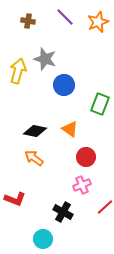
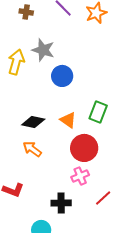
green rectangle: (100, 104) -> (98, 112), moved
red circle: (86, 157) -> (84, 148), size x1.4
black cross: (63, 212) -> (61, 203), turned -30

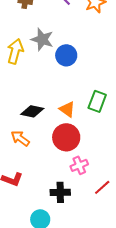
blue circle: (62, 76) -> (66, 55), moved
red circle: (84, 148) -> (66, 137), moved
orange arrow: (32, 149) -> (20, 138), moved

